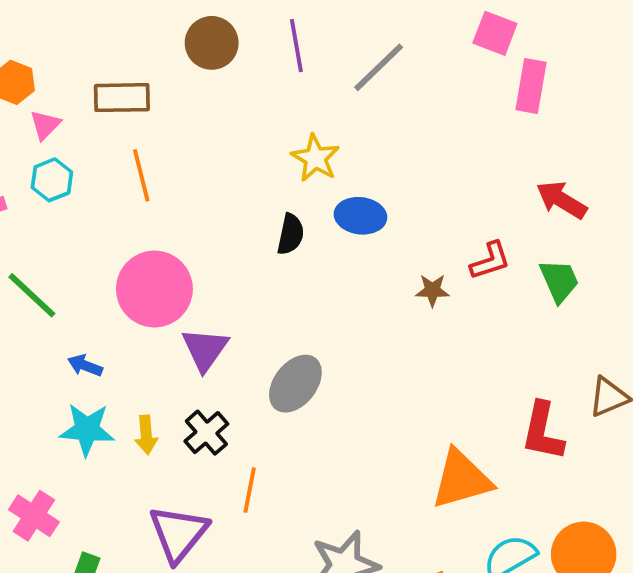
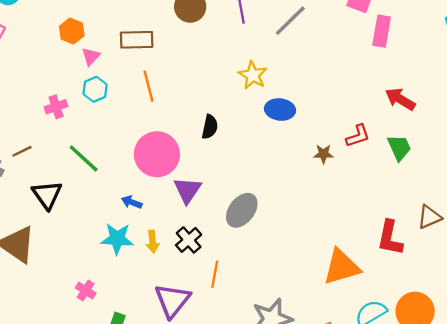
black semicircle: (291, 234) -> (210, 127), moved
blue arrow: (85, 366) -> (132, 202), moved
pink cross: (34, 516) -> (86, 290), size x0.7

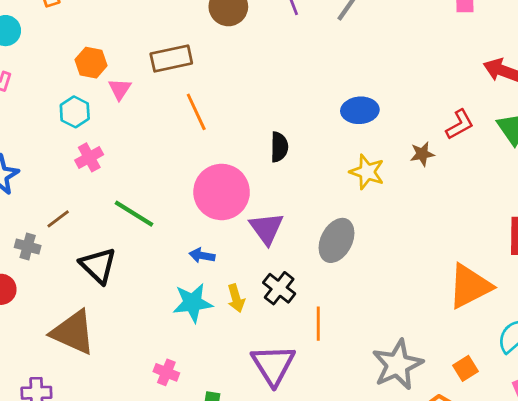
yellow star: (253, 75) -> (367, 172), moved
cyan hexagon: (95, 89) -> (75, 112), moved

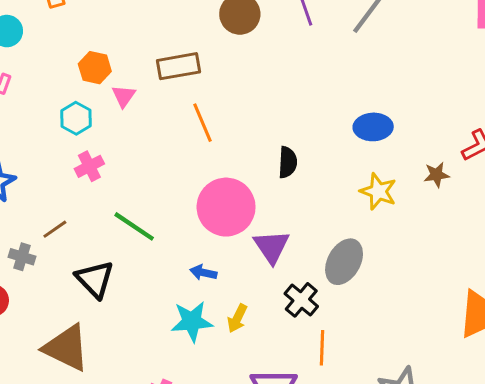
black cross: (279, 288) -> (301, 300), moved
yellow arrow: (236, 298) -> (237, 318), turned 40

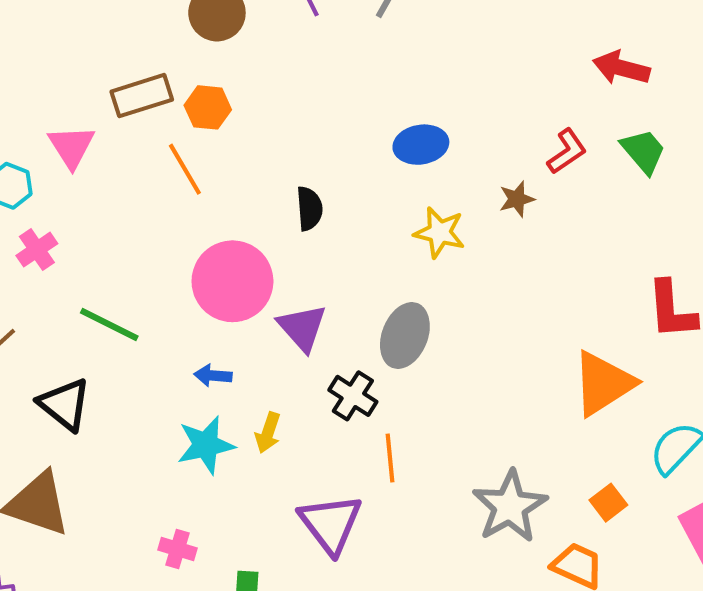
orange hexagon: (95, 68) -> (208, 107), moved
pink triangle: (124, 96) -> (72, 147), size x1.4

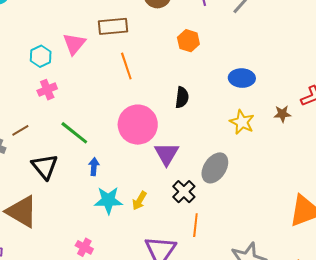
orange hexagon: (208, 107) -> (188, 41), moved
blue arrow: (213, 376) -> (94, 167), moved, turned 78

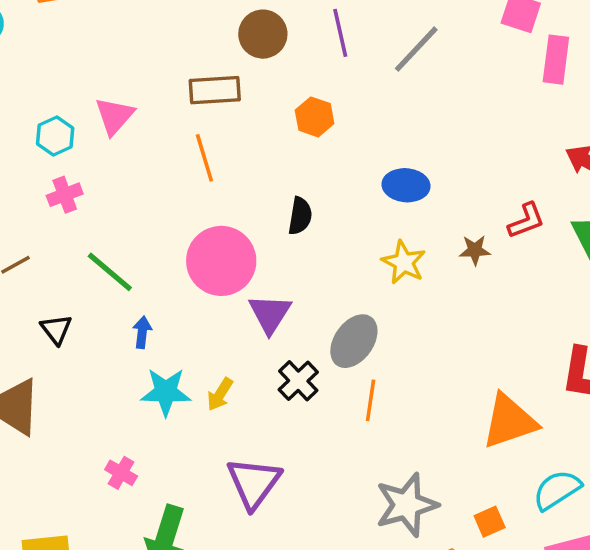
brown rectangle: (113, 26) -> (215, 90), moved
black triangle: (45, 167) -> (56, 329), size x0.7
orange line: (195, 225) -> (371, 400), moved

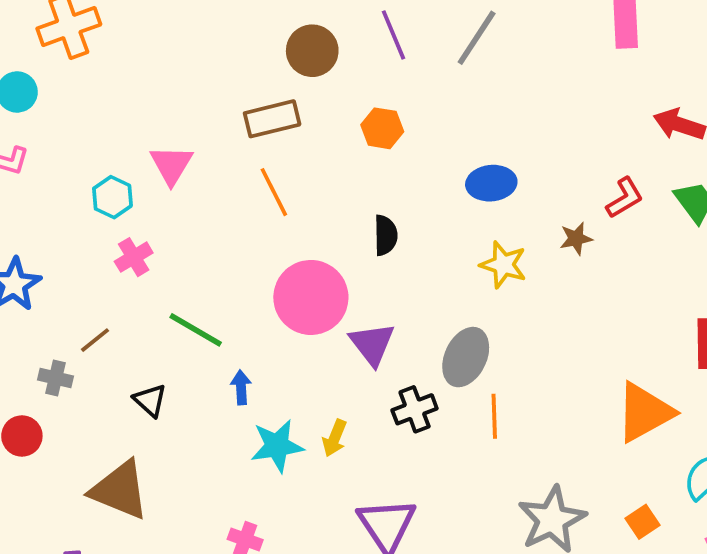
black cross: (298, 381) -> (415, 409), turned 33

